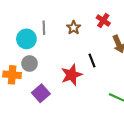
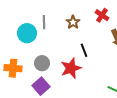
black line: (92, 60) -> (84, 50), moved
gray circle: (30, 64) -> (42, 63), moved

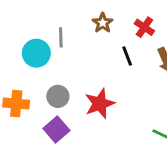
brown star: (73, 22) -> (103, 23), moved
black line: (84, 50) -> (127, 56), moved

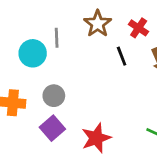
brown star: (103, 23) -> (98, 24), size x1.4
red star: (100, 104) -> (96, 138), moved

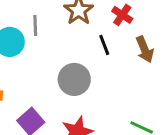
gray circle: (54, 96) -> (74, 79), moved, size x1.4

